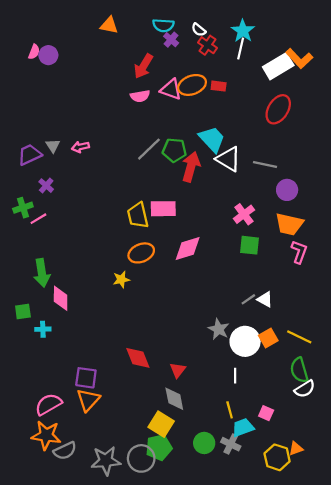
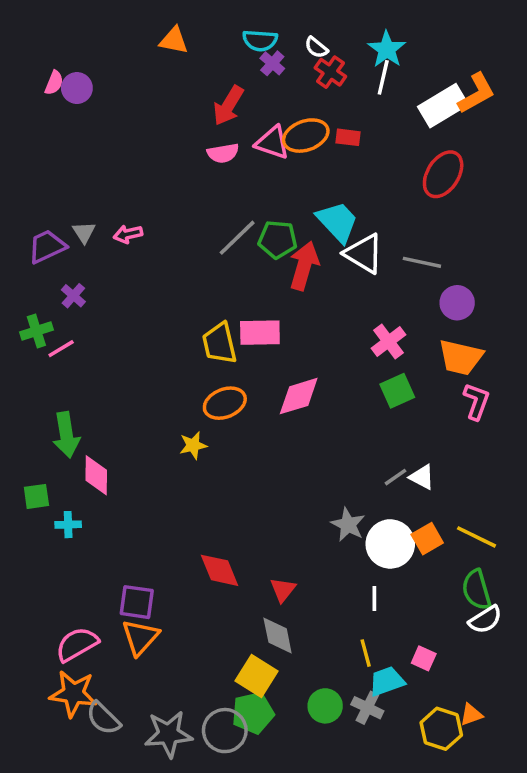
orange L-shape: (299, 58) -> (477, 93), turned -76
green square: (249, 245) -> (397, 391), turned -30
gray semicircle: (65, 451) -> (103, 718), turned 70

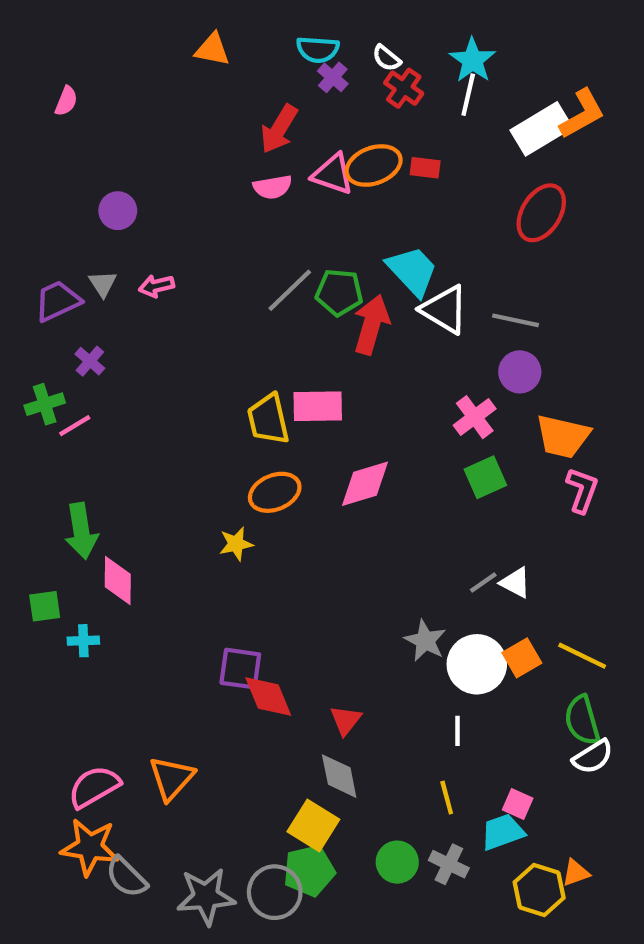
purple circle: (77, 88) -> (118, 211), moved
purple circle: (457, 303) -> (520, 372), moved
purple square: (137, 602) -> (240, 669), moved
cyan trapezoid: (387, 681) -> (503, 832), moved

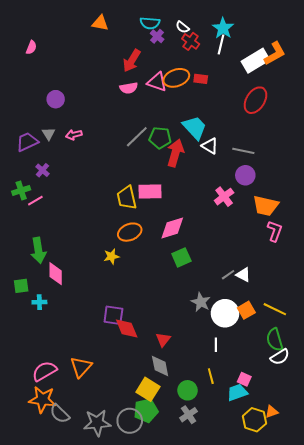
white triangle: (445, 310) -> (210, 146), size x0.7
green square: (485, 477) -> (181, 257), moved
green circle: (397, 862) -> (188, 390), moved
gray cross: (449, 864) -> (189, 415), moved, turned 30

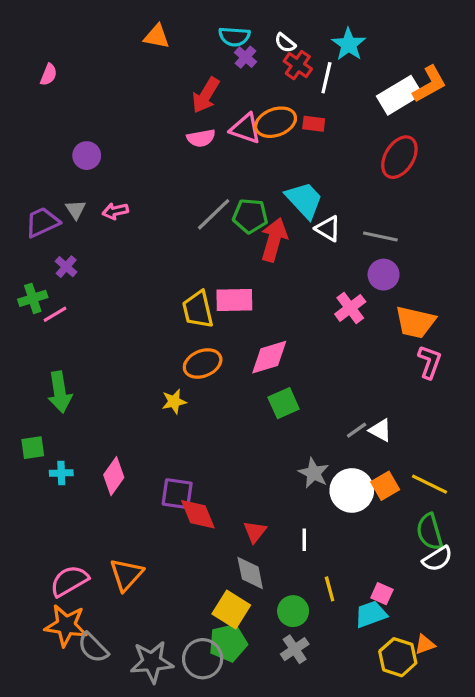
white line: (221, 44) -> (326, 78), moved
pink diamond: (56, 274) -> (114, 476), moved, turned 35
white line: (216, 345) -> (304, 540), moved

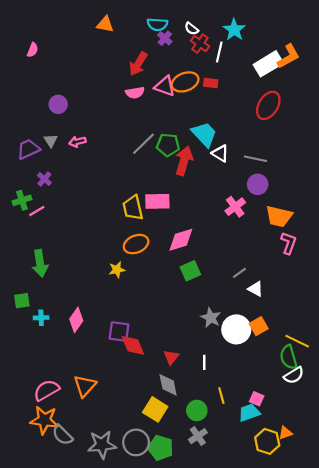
gray line: (357, 430) -> (239, 273), moved
yellow line: (430, 484) -> (297, 341), moved
green pentagon: (228, 643) -> (161, 448), moved, turned 30

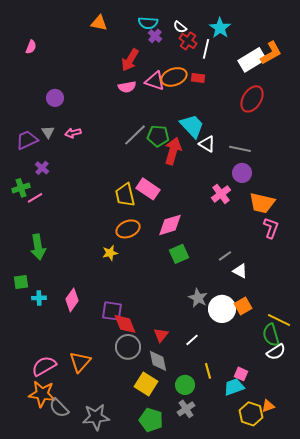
pink rectangle: (157, 201) -> (148, 189), turned 35
white line: (204, 362) -> (192, 340), turned 48
gray circle: (136, 442) -> (128, 347), moved

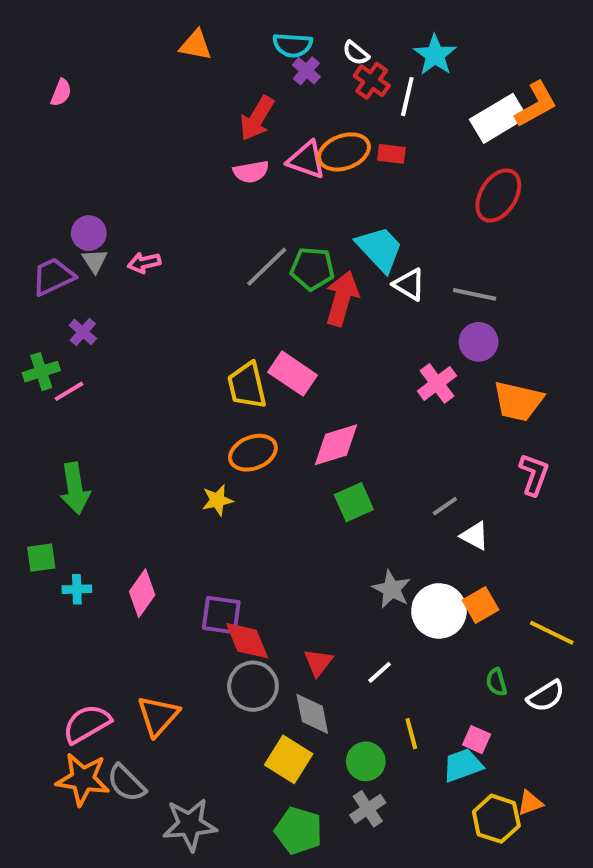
purple circle: (55, 98) -> (89, 233), moved
pink L-shape: (271, 228) -> (534, 474), moved
green semicircle: (271, 335) -> (496, 682), moved, size x0.6
gray semicircle: (59, 408) -> (126, 783), moved

